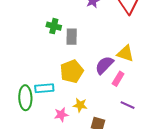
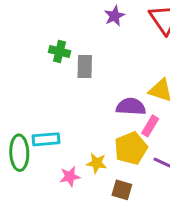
purple semicircle: (104, 65) -> (131, 107), turned 48
yellow pentagon: (72, 71) -> (131, 148), moved

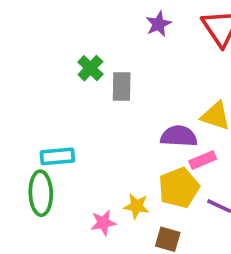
green cross: (59, 52) -> (90, 68), turned 30
pink rectangle: (150, 126) -> (203, 160), turned 36
cyan rectangle: (46, 139) -> (57, 156), moved

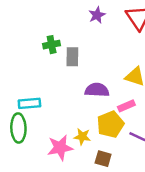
green cross: (90, 68) -> (52, 45), turned 35
purple semicircle: (179, 136) -> (97, 90), moved
pink star: (103, 223) -> (60, 148), size x1.5

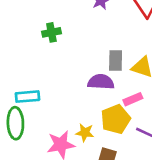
gray rectangle: (72, 57) -> (116, 60), moved

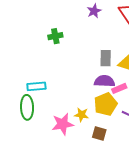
purple semicircle: (101, 82) -> (105, 81), moved

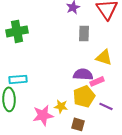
green cross: (55, 36) -> (17, 31), moved, size x1.5
gray rectangle: (106, 58) -> (84, 33), moved

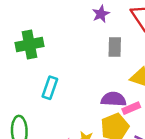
cyan rectangle: (18, 79) -> (50, 88), moved, turned -66

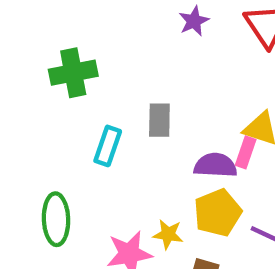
gray rectangle: (115, 47) -> (159, 120), moved
pink rectangle: (131, 108) -> (246, 152), moved, turned -48

